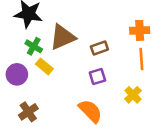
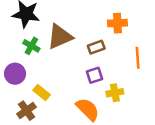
orange cross: (140, 30) -> (117, 23), moved
yellow rectangle: (44, 66) -> (42, 93), moved
yellow cross: (133, 95) -> (115, 93), moved, turned 35

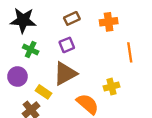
brown triangle: (60, 37) -> (65, 74), moved
brown rectangle: (96, 47) -> (72, 18), moved
purple square: (94, 75) -> (67, 45), moved

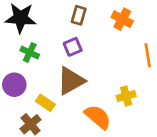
brown rectangle: (72, 18) -> (79, 15), turned -49
orange cross: (109, 22) -> (122, 19), turned 36

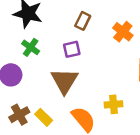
brown triangle: (71, 81) -> (64, 81), turned -40
yellow rectangle: (45, 103) -> (44, 117), moved

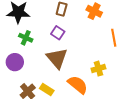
purple square: (72, 49) -> (58, 33), turned -32

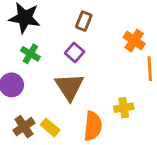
orange cross: (94, 11) -> (134, 41), moved
orange semicircle: (78, 85) -> (93, 126), turned 50

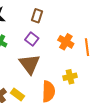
orange cross: (134, 41) -> (66, 42), moved

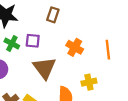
purple square: (32, 39) -> (33, 41), moved, turned -32
orange cross: (66, 42) -> (75, 47), moved

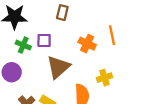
orange line: (108, 50) -> (112, 35), moved
brown triangle: (44, 68) -> (58, 67), turned 30

